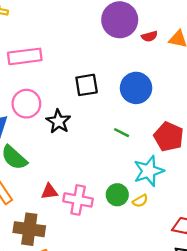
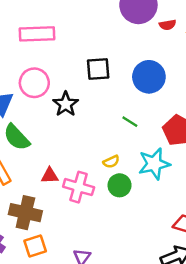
yellow semicircle: (140, 201) -> (111, 162), moved

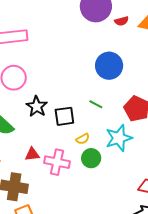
black square: (98, 69) -> (64, 116), moved
black star: (66, 104) -> (37, 106), moved

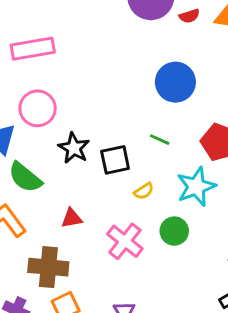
green circle: (91, 158) -> (174, 231), moved
pink cross: (57, 162) -> (125, 241), moved, turned 30

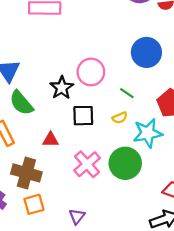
pink circle: (38, 108) -> (91, 72), moved
black square: (115, 160) -> (83, 116), moved
yellow semicircle: (144, 191) -> (120, 118), moved
green circle: (174, 231) -> (125, 163), size x1.5

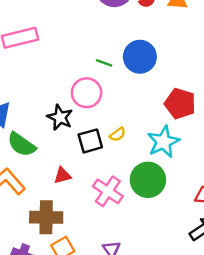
green line: (127, 93) -> (104, 63), moved
yellow semicircle: (120, 118) -> (118, 134), moved

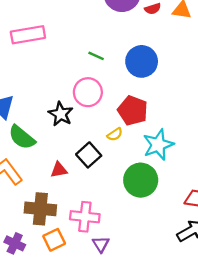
green line: (104, 63) -> (96, 56), moved
red pentagon: (180, 104) -> (133, 111), moved
black square: (90, 141) -> (89, 155), moved, turned -30
pink cross: (108, 191) -> (85, 217), moved, turned -32

